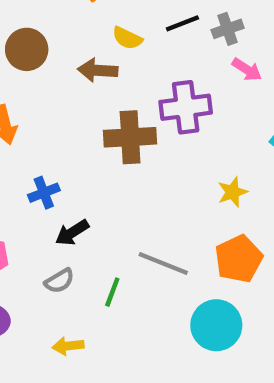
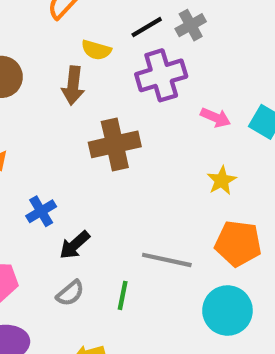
brown arrow: (98, 70) -> (73, 86), turned -78
pink arrow: (247, 70) -> (216, 117), moved
purple cross: (186, 107) -> (161, 75), moved
orange pentagon: (239, 259) -> (238, 243), turned -30

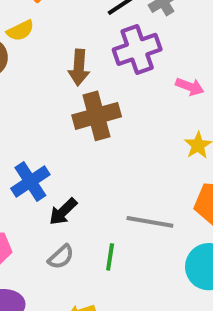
yellow semicircle: (96, 50) -> (20, 31), moved, turned -40
brown arrow: (73, 86) -> (79, 67), moved
blue cross: (41, 211) -> (30, 181), size x1.4

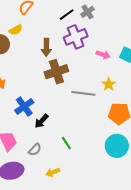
gray line: (150, 222) -> (83, 93), moved
gray semicircle: (61, 257) -> (35, 150), moved
green line: (110, 257) -> (66, 143), turned -40

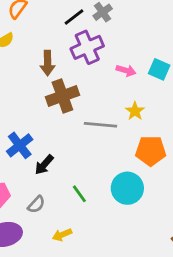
cyan circle: (117, 146) -> (127, 188), moved

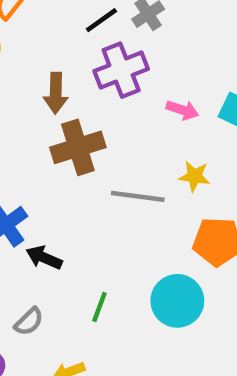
yellow star: (135, 111) -> (194, 176), turned -30
black arrow: (44, 165) -> (44, 258), turned 70
green line: (79, 194) -> (99, 307), turned 54

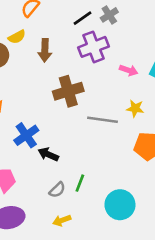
brown arrow: (56, 93) -> (45, 50), moved
cyan circle: (177, 301) -> (120, 205), moved
gray semicircle: (29, 321) -> (57, 190), moved

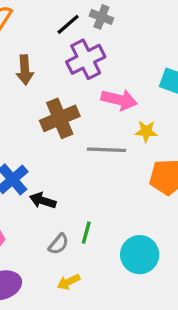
gray cross: (109, 15) -> (101, 17), turned -30
pink arrow: (129, 70) -> (119, 100), moved, size x1.5

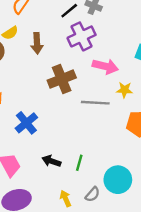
black arrow: (43, 201) -> (51, 161), moved
gray semicircle: (59, 244) -> (92, 194), moved
yellow arrow: (68, 282) -> (66, 198), turned 91

